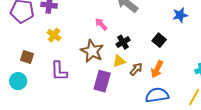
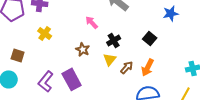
brown star: (92, 51) -> (83, 49), size x0.6
yellow triangle: (119, 61) -> (110, 59), turned -32
purple L-shape: (59, 71) -> (46, 81), moved, turned 40
purple rectangle: (102, 81) -> (72, 79), moved, turned -45

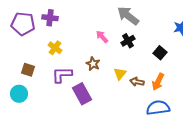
black cross: (114, 40) -> (128, 41), moved
brown arrow: (127, 67) -> (137, 82), turned -120
purple L-shape: (46, 81) -> (62, 75), moved, turned 50

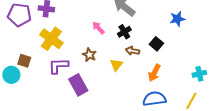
yellow cross: (55, 48) -> (51, 39), size x1.6
brown arrow: (137, 82) -> (132, 51), moved
cyan circle: (19, 94) -> (11, 75), moved

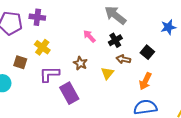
yellow cross: (51, 39) -> (42, 47), size x0.7
brown square: (24, 61) -> (20, 62), moved

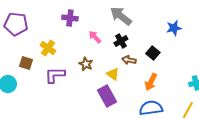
purple cross: (37, 17) -> (70, 18), moved
yellow triangle: (107, 73) -> (113, 74), turned -32
purple rectangle: (69, 93) -> (107, 96), moved

